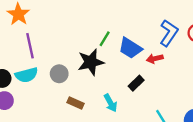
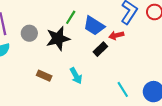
gray circle: (59, 74) -> (29, 33), moved
black rectangle: (136, 83) -> (100, 49), moved

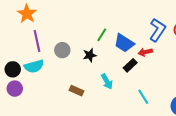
black star: (58, 39) -> (90, 55), size x0.6
cyan arrow: (76, 76) -> (107, 82), moved
cyan line: (123, 89) -> (143, 97), moved

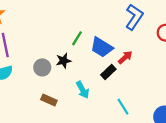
blue L-shape: (157, 30) -> (134, 17), moved
gray circle: (62, 50) -> (42, 67), moved
red arrow: (145, 52) -> (125, 57), turned 152

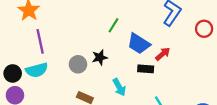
green line: (77, 38) -> (114, 25), moved
black rectangle: (108, 72) -> (146, 69), turned 48

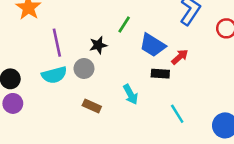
purple line: (40, 41) -> (57, 43), moved
black star: (100, 57) -> (98, 45), moved
cyan semicircle: (37, 70) -> (54, 75), moved

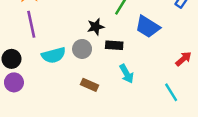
purple line: (57, 43) -> (31, 24), moved
red arrow: (180, 57) -> (184, 59), moved
black rectangle: (160, 74) -> (114, 45), moved

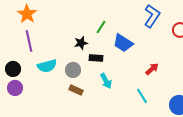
gray circle: (82, 49) -> (73, 70), moved

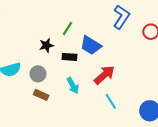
black rectangle: (96, 58) -> (70, 57), moved
red arrow: (152, 69) -> (104, 75), moved, size x1.5

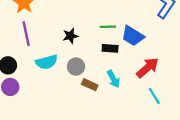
green line: (67, 28) -> (108, 27), moved, turned 56
black star: (46, 45) -> (70, 36), moved
brown rectangle: (41, 95) -> (90, 85), moved

